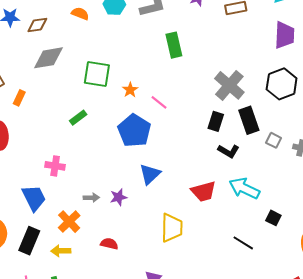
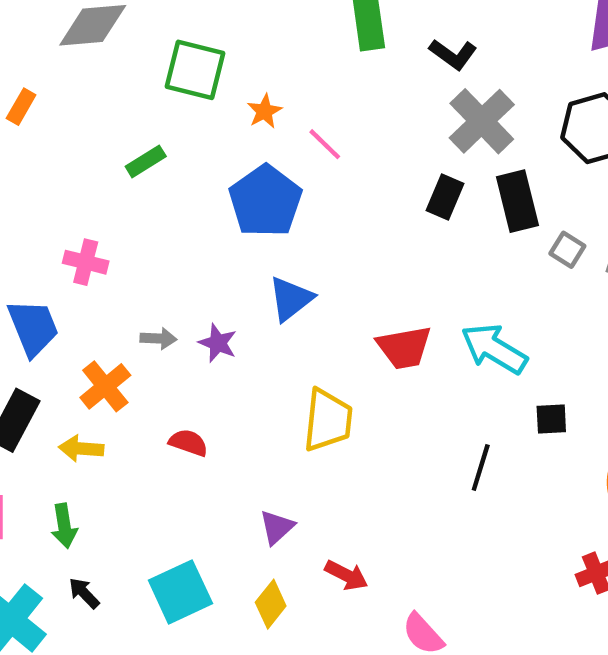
black L-shape: (229, 151) -> (453, 54), moved
purple star: (119, 197) -> (218, 343), turned 30
black square: (273, 218) -> (551, 419), turned -35
black line: (243, 243) -> (481, 467), turned 70

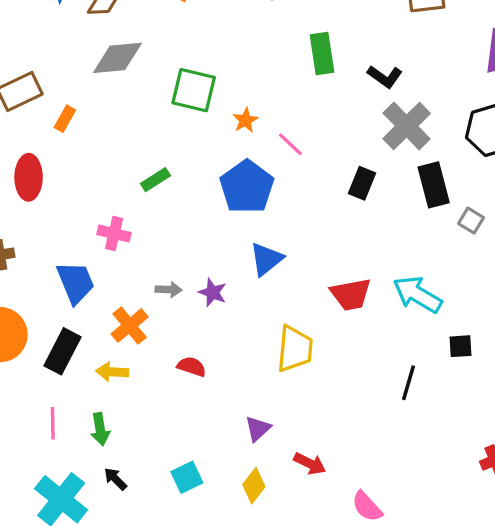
green rectangle: (146, 161) -> (155, 180), moved
black rectangle: (445, 197) -> (362, 183), moved
cyan square: (180, 592) -> (187, 477), size x0.7

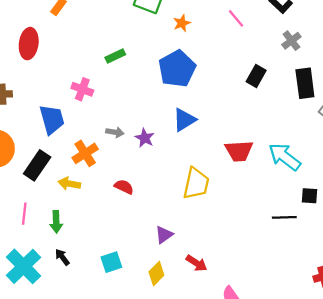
gray cross: (407, 126) -> (291, 41), size x0.6
pink line: (290, 144) -> (236, 18), moved
black line: (408, 383) -> (284, 217), moved, turned 65

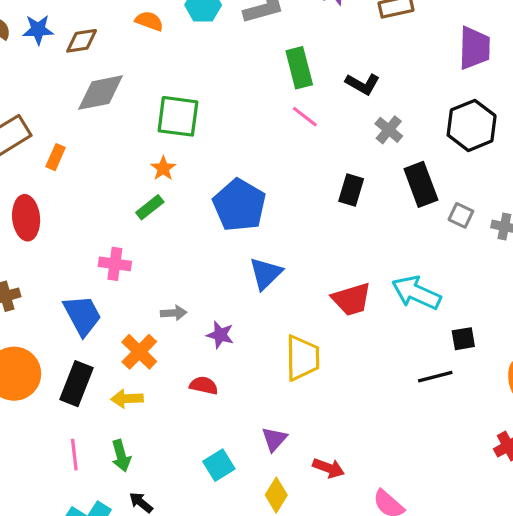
orange star: (182, 23) -> (163, 168), moved
purple star: (145, 138) -> (220, 335), moved
cyan square: (111, 262) -> (219, 465), moved

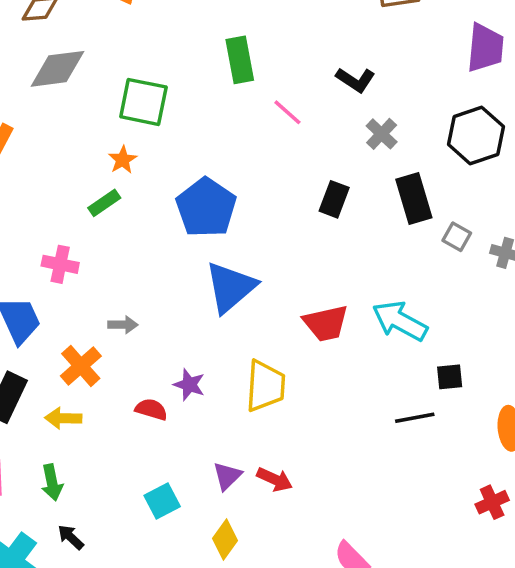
green rectangle: (299, 68) -> (240, 60), moved
blue triangle: (266, 273) -> (230, 287), size x1.4
purple star: (220, 335) -> (189, 385), moved
red arrow: (328, 468) -> (275, 479), moved

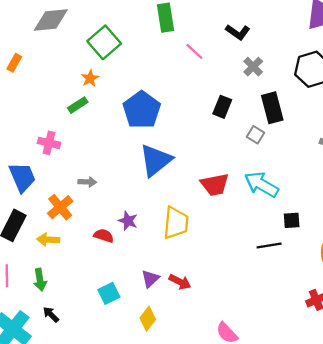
green square: (143, 102) -> (104, 42), turned 36
gray square: (457, 237) -> (256, 135), moved

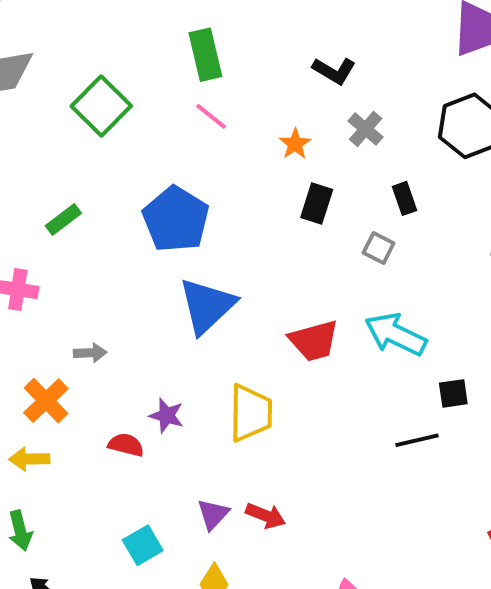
pink line: (194, 51) -> (211, 116), moved
orange star: (90, 78) -> (295, 144), moved
black rectangle: (272, 108) -> (404, 198), size x0.6

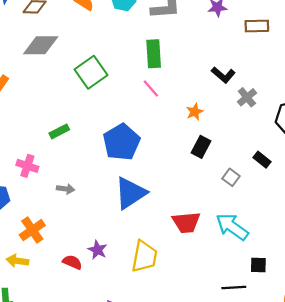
gray cross: (366, 129) -> (247, 97), moved
black rectangle: (404, 198) -> (262, 160), moved, turned -42
gray arrow: (90, 353) -> (66, 189), moved

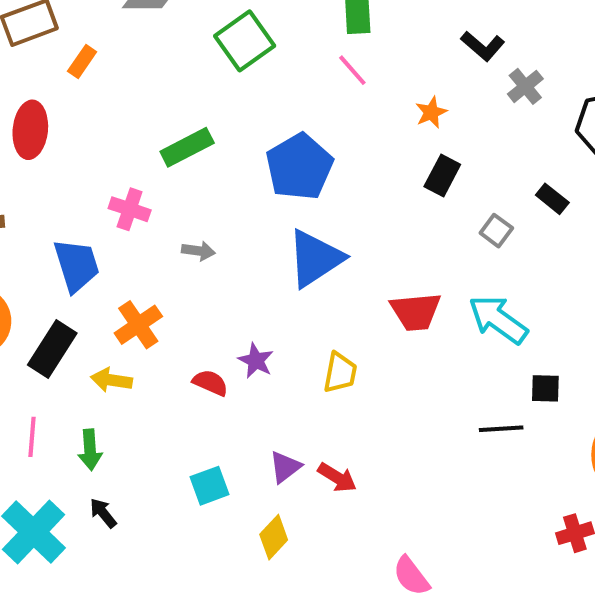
green rectangle: (59, 131) -> (187, 147), size x1.4
yellow trapezoid: (144, 256) -> (340, 373), size x0.7

